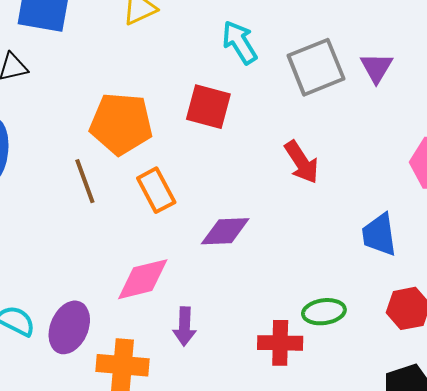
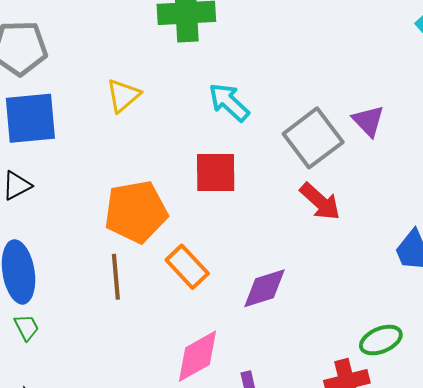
gray square: (316, 67) -> (313, 138), moved
purple triangle: (376, 68) -> (368, 121), moved
brown line: (85, 181) -> (116, 277), turned 30

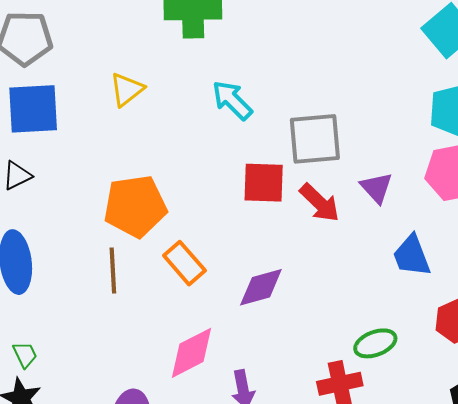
purple triangle: (368, 121) -> (376, 188), moved
gray square: (313, 138) -> (315, 139), turned 30
red square: (216, 172) -> (264, 183), moved
green trapezoid: (27, 327) -> (25, 355), moved

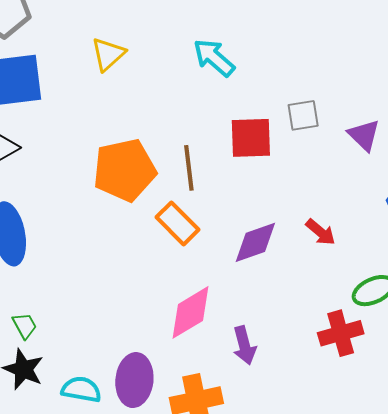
gray square: (315, 139) -> (303, 115), moved, size x0.6
red arrow: (320, 203) -> (321, 232), moved, size x0.7
brown line: (113, 270) -> (189, 168), moved

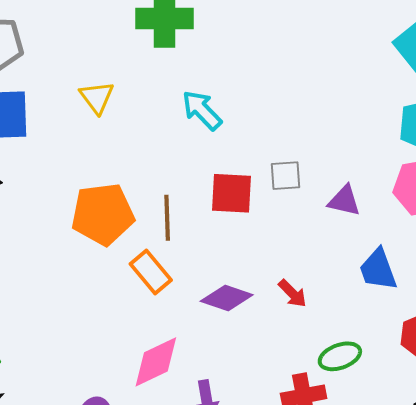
yellow triangle: (108, 54) -> (97, 97), turned -30
purple triangle: (364, 135) -> (344, 201), turned -36
purple diamond: (255, 242) -> (227, 298), turned 33

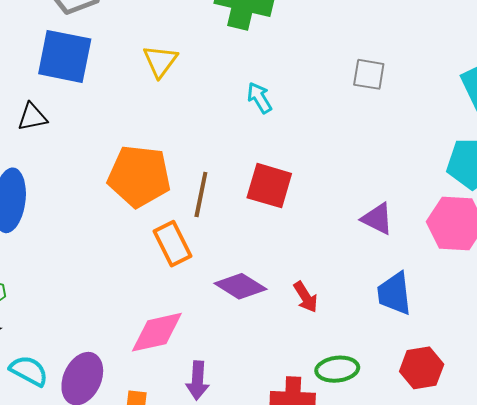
cyan arrow: (202, 110) -> (260, 98), size x0.7
gray square: (285, 176) -> (369, 74), moved

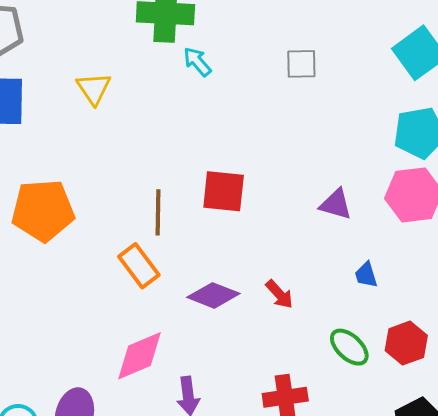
cyan arrow: (260, 98) -> (197, 62), moved
orange pentagon: (139, 176) -> (43, 210), moved
blue trapezoid: (394, 293) -> (366, 275), size x0.6
green ellipse: (337, 369) -> (349, 347), moved, turned 60

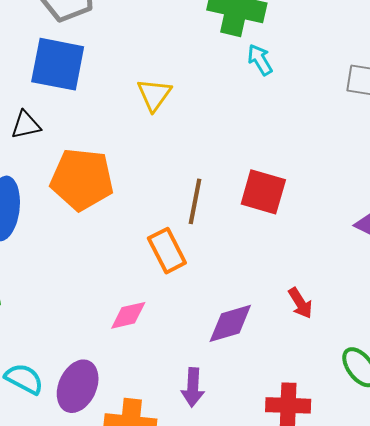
yellow triangle: (94, 89) -> (154, 95), moved
purple diamond: (213, 295) -> (230, 323), moved, turned -48
pink diamond: (139, 356) -> (128, 315), moved, size x0.7

